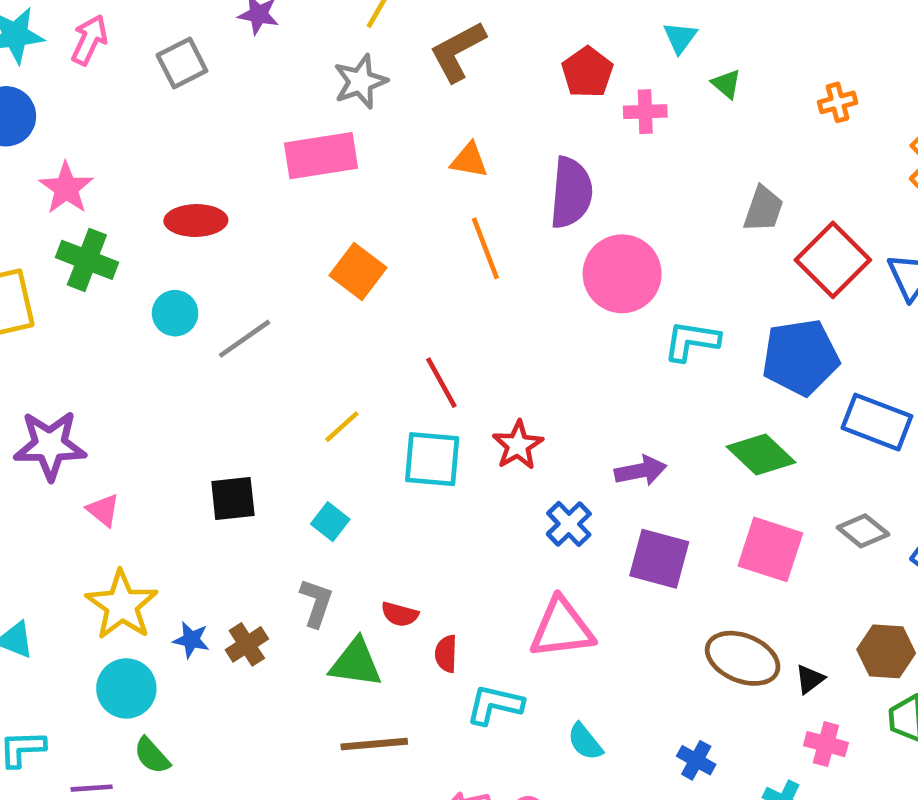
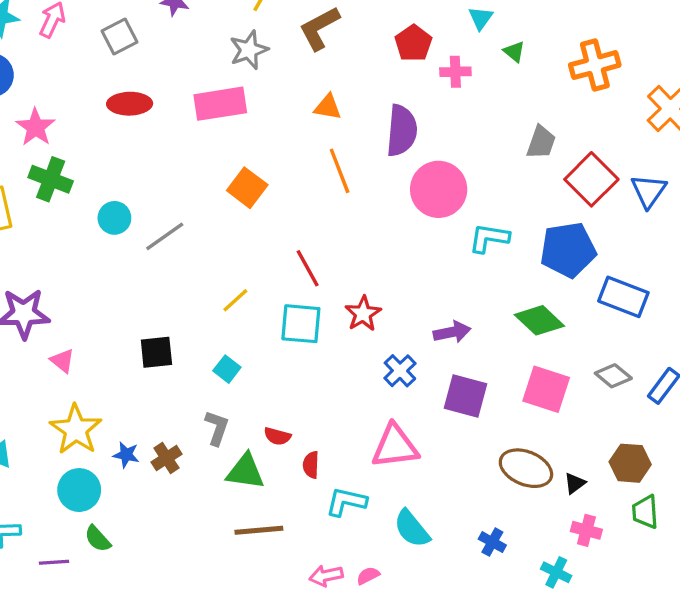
orange cross: (838, 102) -> (595, 65), size x1.8
red ellipse: (196, 221) -> (130, 104), moved
cyan semicircle: (585, 742) -> (412, 529), size x1.4

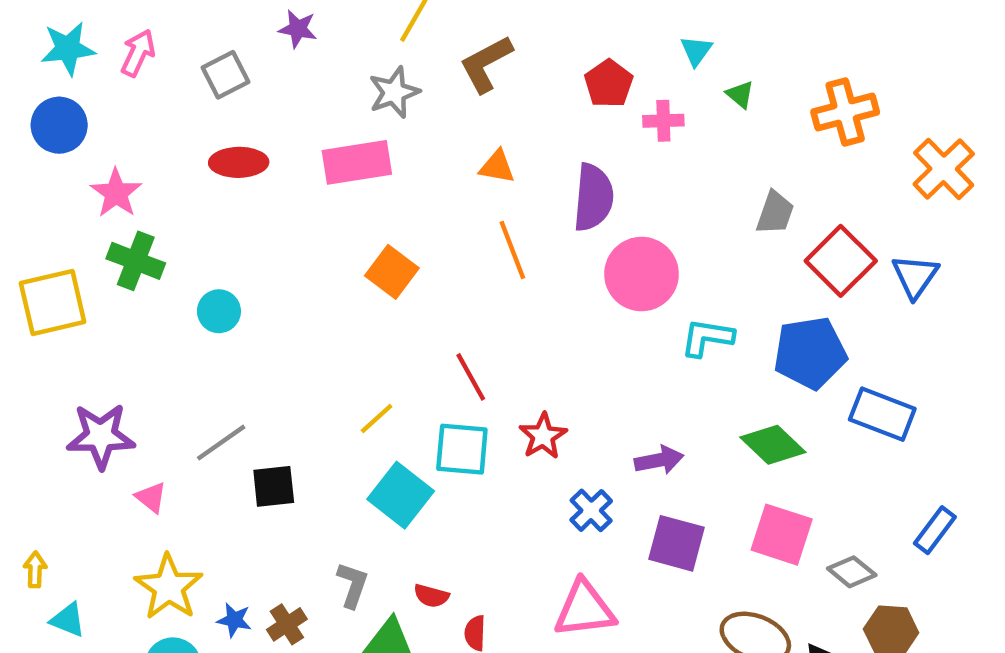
gray line: (165, 236) -> (221, 443), moved
cyan square: (227, 369) -> (401, 495), moved, size x1.8
gray diamond: (613, 376) -> (852, 572), moved

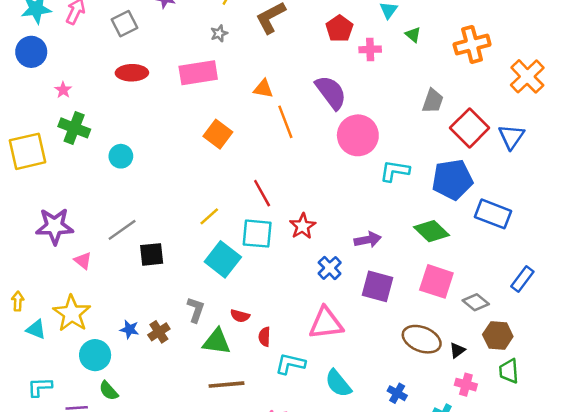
gray star: (394, 92) -> (219, 33), size x0.6
orange triangle: (497, 167) -> (263, 89), moved
pink star: (116, 193) -> (63, 90), size x0.6
purple semicircle: (593, 197) -> (331, 92), turned -42
yellow star: (169, 587) -> (72, 313), moved

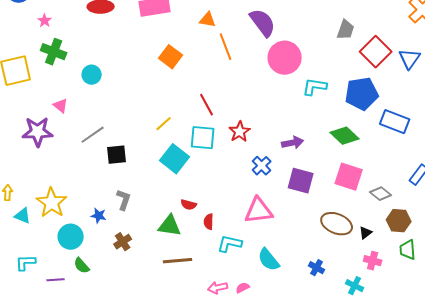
pink triangle: (83, 261) -> (61, 106), moved
gray L-shape: (196, 310) -> (124, 200), moved
brown cross: (159, 332) -> (123, 242), moved

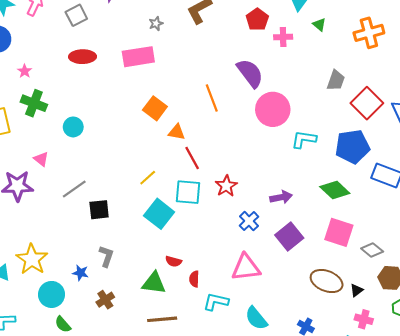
orange triangle: (208, 20) -> (177, 132), moved
purple square: (301, 181) -> (289, 237), turned 36

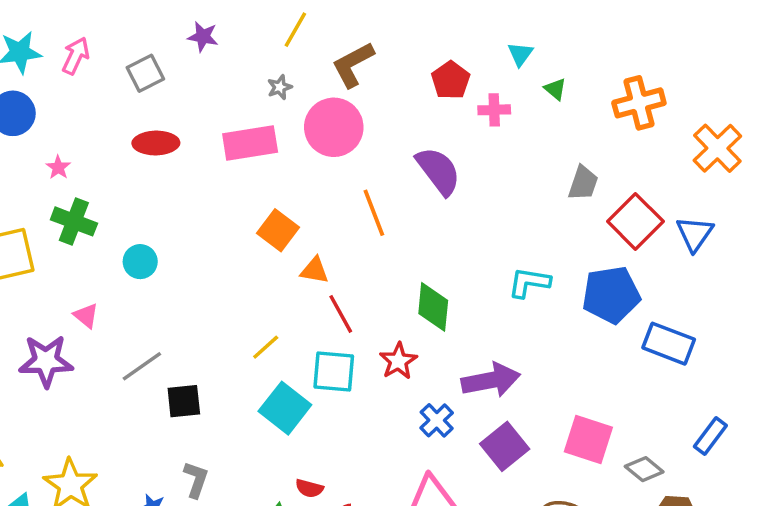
pink circle: (273, 109) -> (334, 127), moved
green diamond: (335, 190) -> (433, 307), moved, turned 52
purple arrow: (281, 197) -> (491, 380), size x1.5

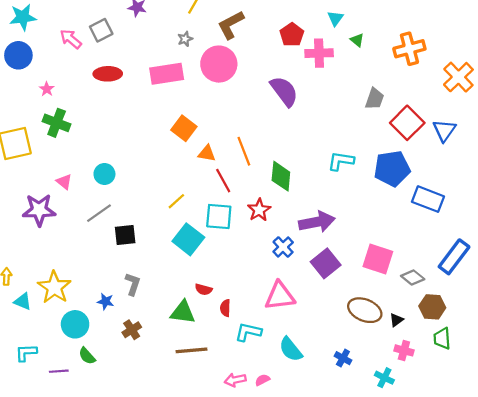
pink arrow: (76, 56) -> (71, 39), moved, turned -75
pink cross: (494, 110) -> (319, 53), size x1.4
orange line: (374, 213) -> (244, 151), moved
cyan circle: (140, 262) -> (104, 174), moved
blue rectangle: (710, 436) -> (454, 257), size x1.5

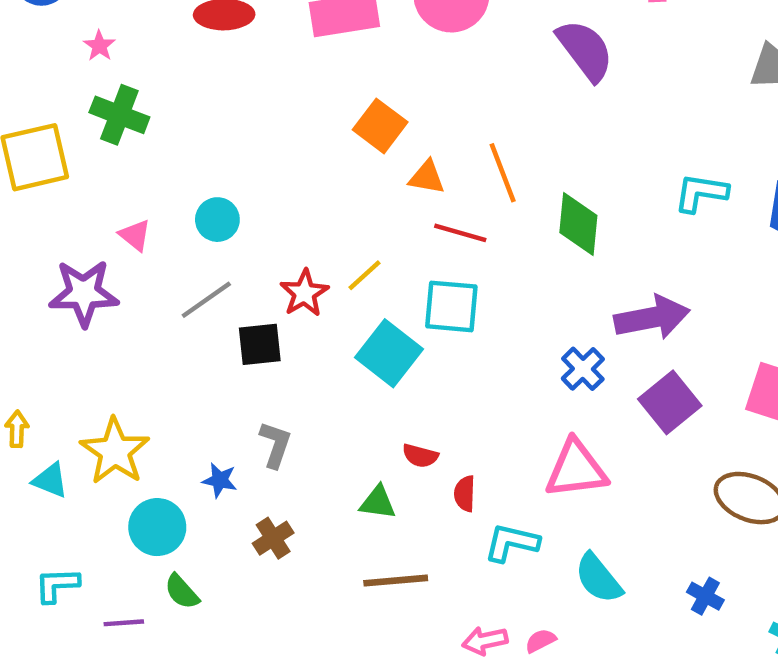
red line: (223, 181) -> (460, 233), turned -45
red star: (259, 210) -> (304, 293), moved
green triangle: (183, 312) -> (378, 503), size x0.7

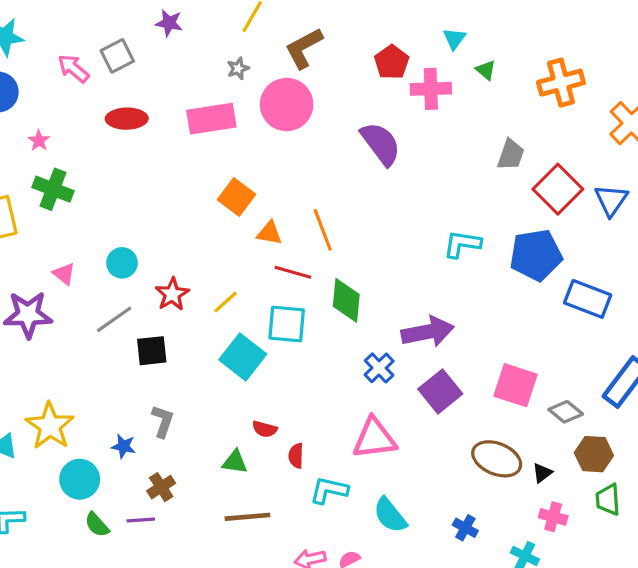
green diamond: (578, 224) -> (346, 300), moved
red star: (304, 293) -> (172, 294), moved
purple line: (124, 623) -> (141, 520), moved

